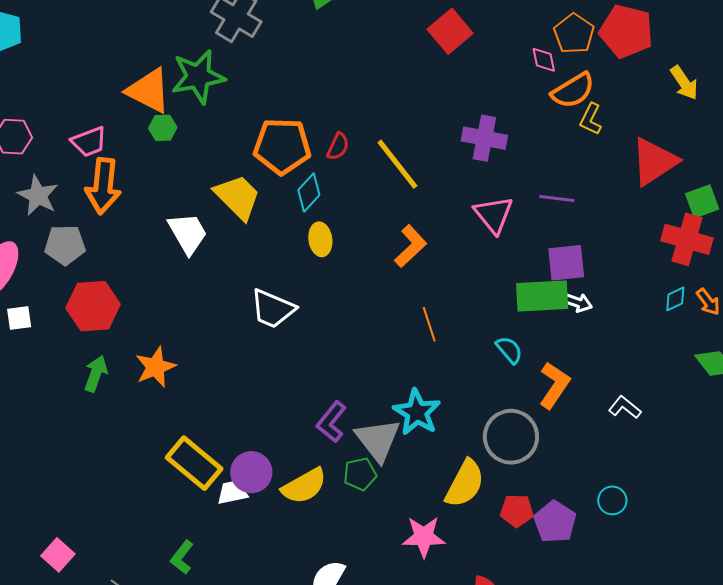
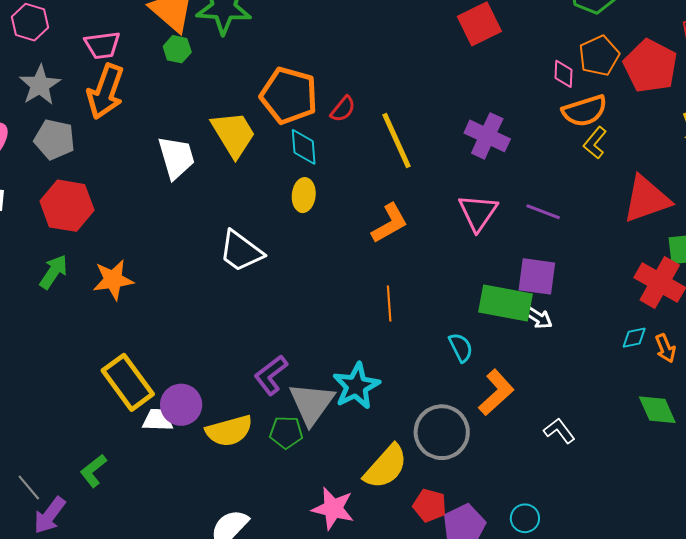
cyan diamond: (309, 193) -> (304, 147), turned -60

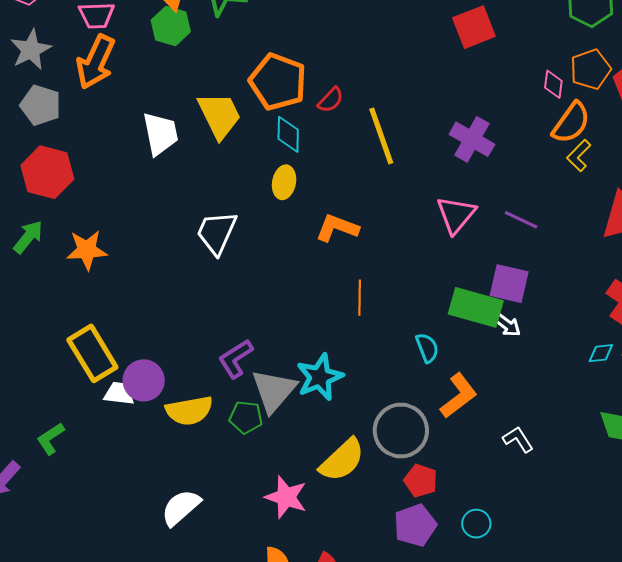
green hexagon: (177, 49) -> (171, 26), size x1.4
orange semicircle: (585, 111) -> (571, 123), turned -42
orange L-shape: (390, 223) -> (337, 228), moved, turned -135
white trapezoid: (241, 251) -> (217, 233), turned 72
red pentagon: (430, 505) -> (421, 481), moved

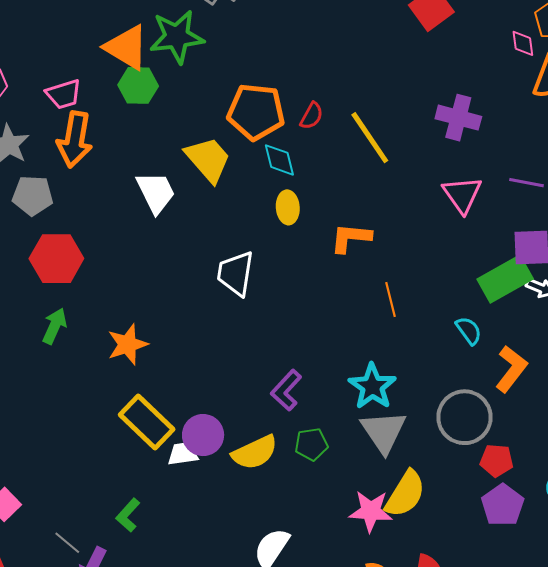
orange star: (87, 250) -> (128, 344), moved
green rectangle: (476, 307) -> (505, 279), turned -30
gray triangle: (274, 391) -> (383, 432), moved
yellow semicircle: (342, 460) -> (405, 494), moved

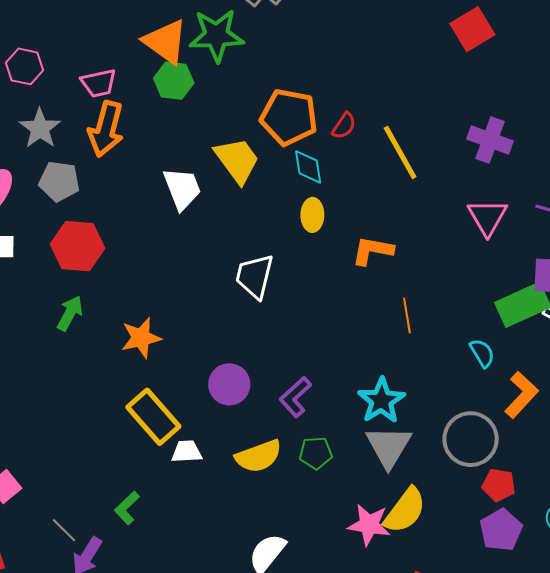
purple circle: (203, 435) -> (229, 384), moved

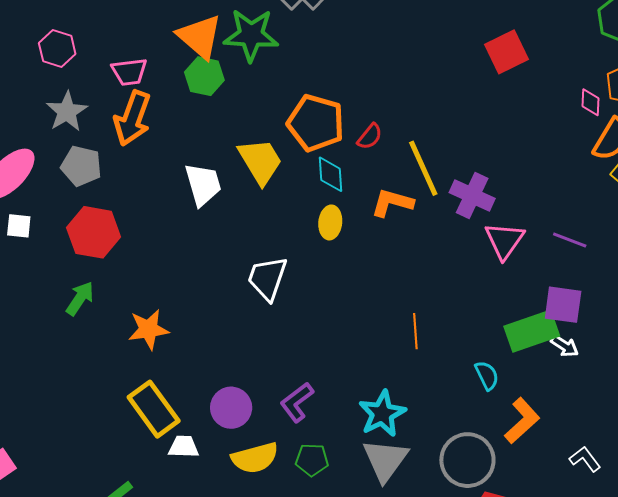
purple cross: (490, 140) -> (472, 195), moved
orange L-shape: (373, 251) -> (392, 203), moved
purple circle: (229, 384) -> (231, 408), moved

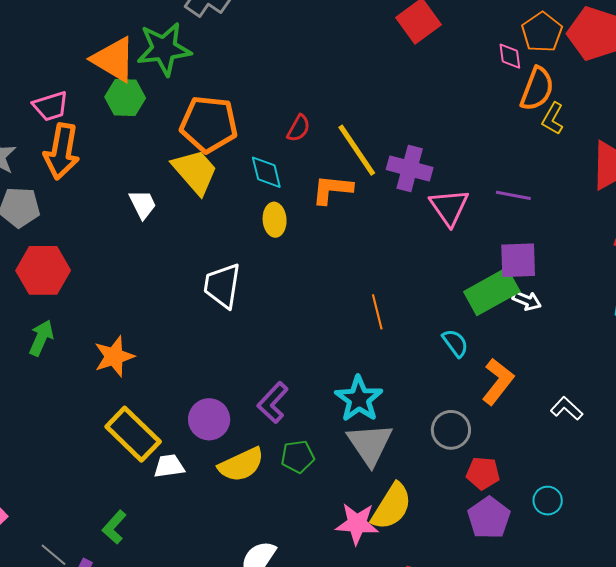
orange pentagon: (316, 123) -> (209, 124), moved
white trapezoid: (203, 184) -> (143, 204), size x0.7
gray circle: (467, 460) -> (451, 430), size x0.7

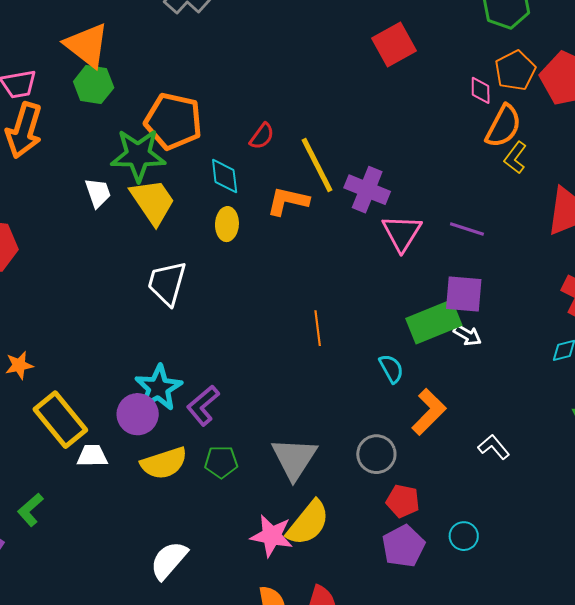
green star: (164, 49) -> (138, 155), moved
yellow trapezoid: (195, 172) -> (153, 202), moved
orange star: (114, 356) -> (19, 365), moved, size x0.7
cyan star: (359, 399) -> (158, 388), moved

